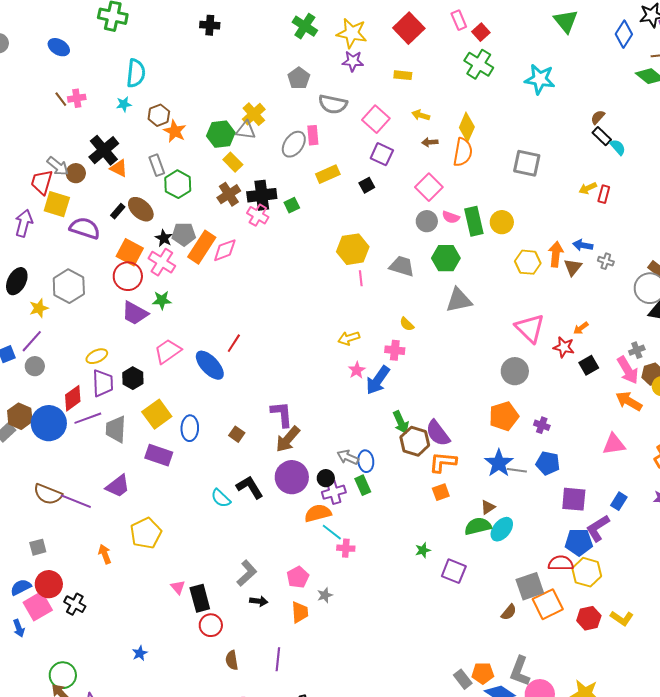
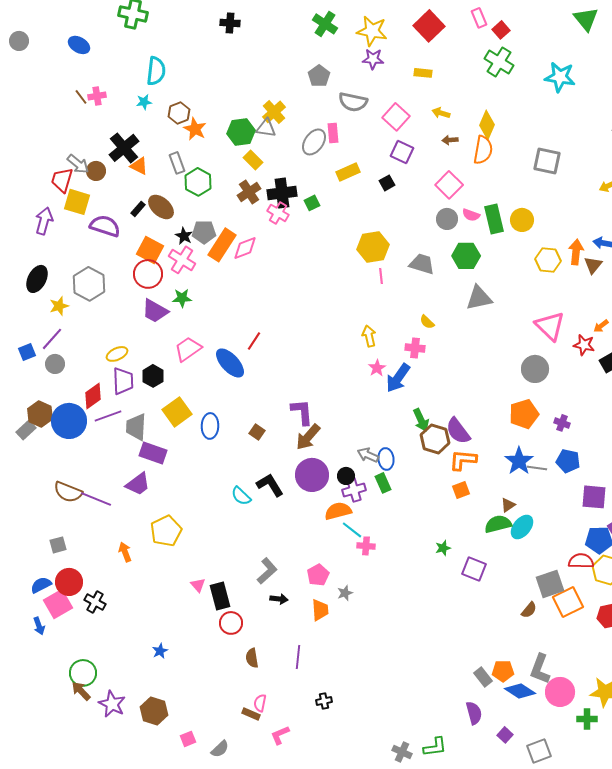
yellow arrow: (349, 338) -> (369, 336), turned 95
purple rectangle: (159, 455) -> (153, 453), moved

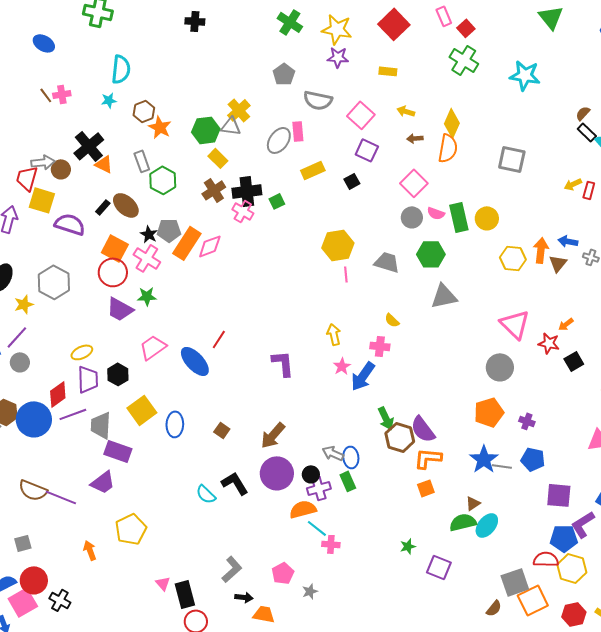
gray arrow: (78, 164) -> (43, 162), turned -45
purple L-shape: (302, 412) -> (283, 363), moved
orange trapezoid: (320, 610) -> (264, 614), moved, turned -75

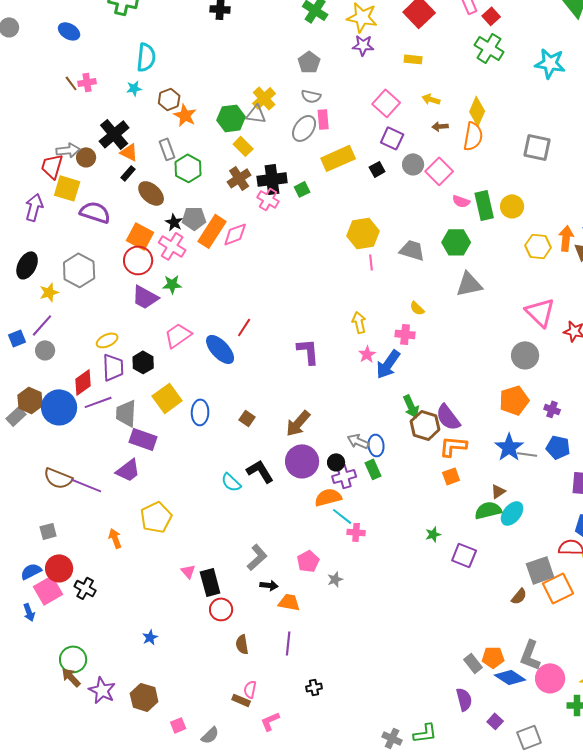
gray semicircle: (318, 100) -> (311, 96), moved, size x0.7
yellow rectangle: (313, 170) -> (338, 158), size x1.4
black rectangle: (103, 207) -> (128, 173), moved
gray circle: (412, 217) -> (413, 164), moved

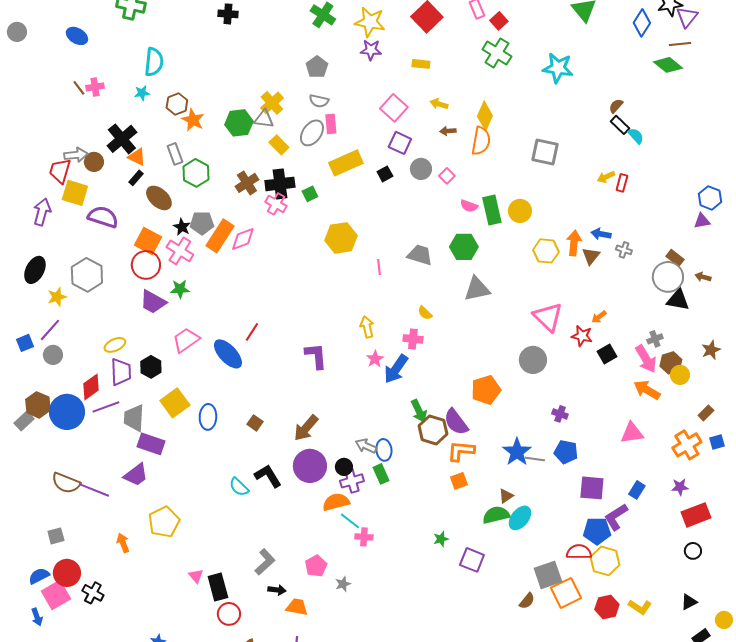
yellow rectangle: (243, 146) -> (279, 145), moved
pink square: (439, 171) -> (447, 176), size x0.6
yellow hexagon: (363, 233) -> (341, 238), moved
orange pentagon: (514, 400) -> (486, 390), moved

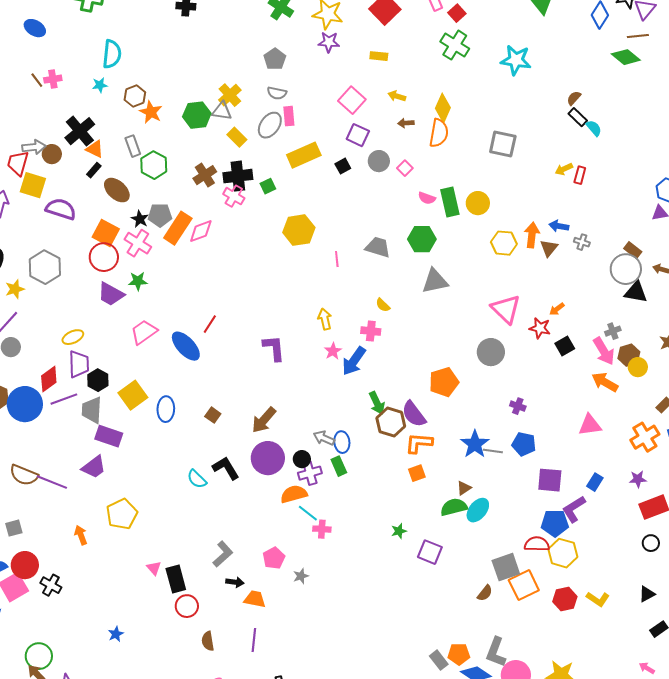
black hexagon: (151, 367) -> (98, 380), moved

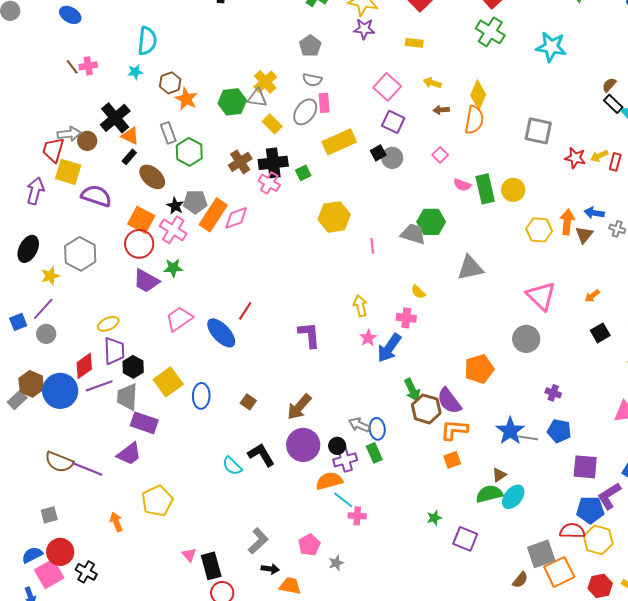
gray circle: (379, 161) -> (392, 158), moved
green hexagon: (422, 239) -> (431, 222), moved
red star: (540, 328) -> (575, 158), moved

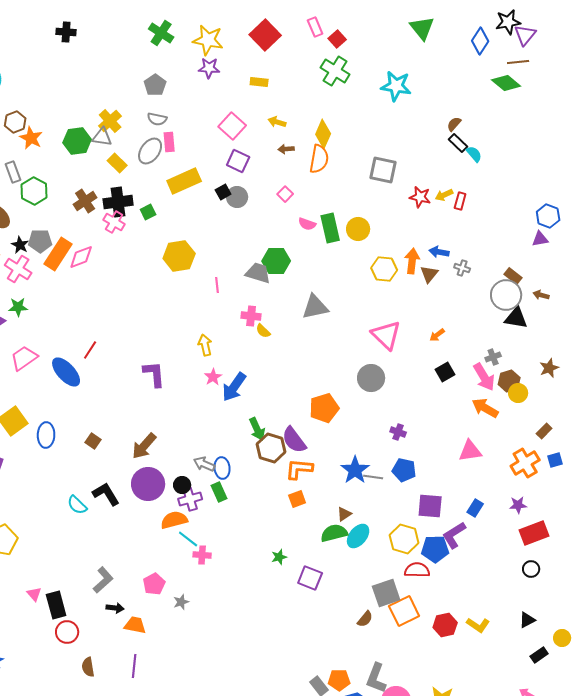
pink cross: (406, 318) -> (251, 316), moved
yellow hexagon: (598, 540) -> (404, 539), moved

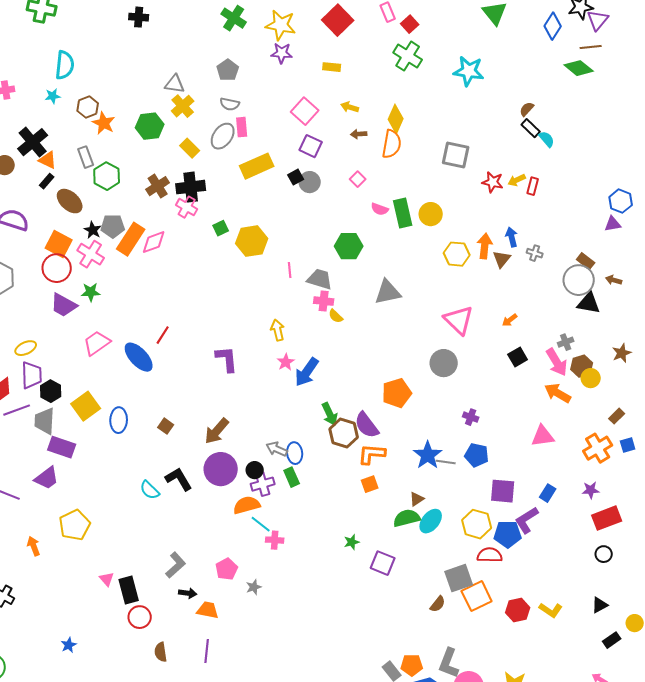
gray triangle: (102, 137) -> (175, 84), moved
green square: (148, 212) -> (221, 228), moved
blue arrow: (439, 252) -> (512, 237), turned 66
gray trapezoid: (258, 273) -> (320, 279), moved

